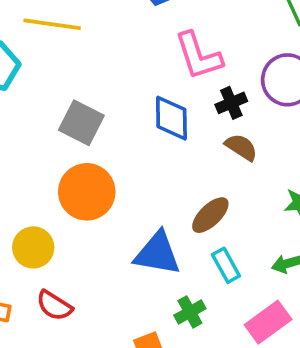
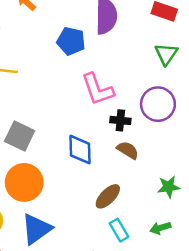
black cross: (231, 103) -> (120, 120), turned 30
blue diamond: (171, 118) -> (80, 150), moved
blue triangle: (157, 253) -> (36, 229), moved, turned -44

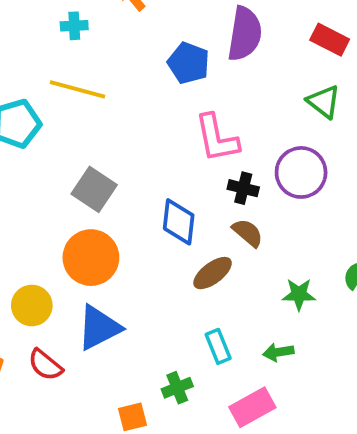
green triangle: (166, 54) -> (324, 102), turned -35
brown ellipse: (108, 196) -> (213, 273), moved

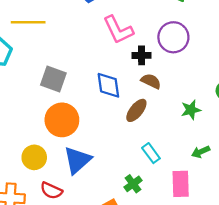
green arrow: (278, 352) -> (201, 152), moved
pink rectangle: (252, 407) -> (181, 184), turned -48

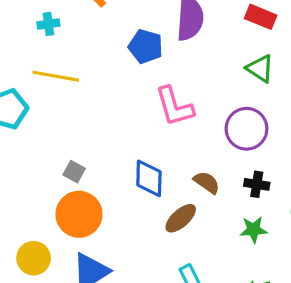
black cross: (142, 55) -> (257, 184), moved
gray square: (53, 79) -> (74, 172), moved, size x0.6

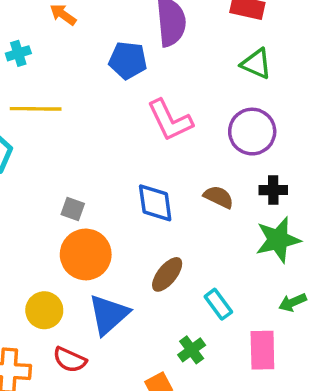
brown ellipse: (181, 218) -> (167, 274), moved
green star: (254, 230) -> (278, 240), size x1.5

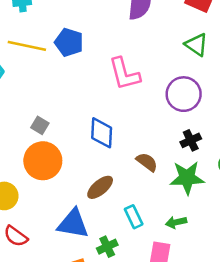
blue pentagon: (128, 60) -> (69, 42), moved
black cross: (273, 190) -> (191, 140), turned -36
brown semicircle: (219, 197) -> (147, 162), moved
green arrow: (293, 302) -> (176, 222), moved
blue triangle: (109, 315) -> (73, 224), moved, turned 40

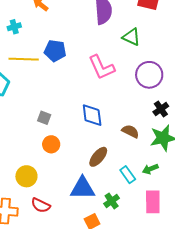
green triangle: (196, 45) -> (131, 37), moved
orange circle: (43, 161) -> (51, 144), size x0.6
green arrow: (176, 222) -> (150, 169), moved

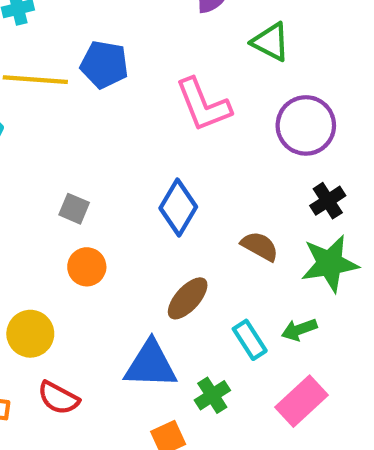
blue diamond: (92, 115) -> (178, 208), turned 35
pink rectangle: (153, 202) -> (301, 401), turned 45

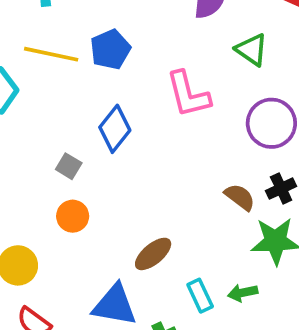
blue pentagon: (104, 64) -> (110, 49), turned 30
blue diamond: (178, 208) -> (115, 129), moved
brown semicircle: (260, 246) -> (240, 197), moved

